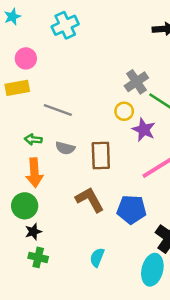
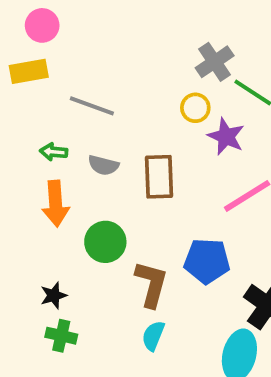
brown L-shape: (90, 200) -> (151, 284), moved, turned 44
green circle: (25, 206) -> (105, 242), moved

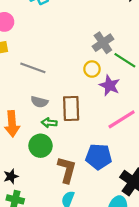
green arrow: (54, 152) -> (49, 123), moved

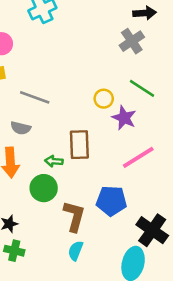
gray cross: (103, 43) -> (132, 41), moved
gray semicircle: (39, 102) -> (21, 128), moved

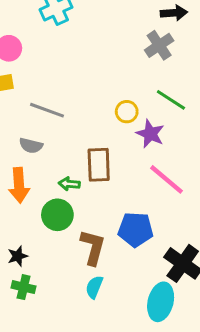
pink line: (138, 157) -> (166, 179), turned 72

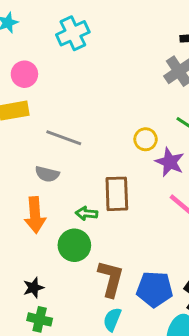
blue pentagon: (136, 230) -> (155, 289), moved

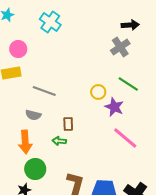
cyan cross: (73, 33) -> (50, 22), turned -30
brown rectangle: (117, 194) -> (68, 124), moved, size x0.6
green circle: (74, 245) -> (35, 169), moved

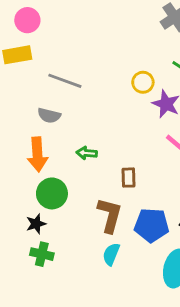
brown rectangle: (68, 124) -> (128, 178), moved

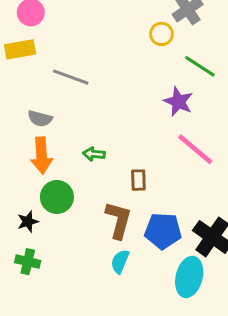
yellow circle: (143, 82) -> (161, 34), moved
gray semicircle: (49, 115) -> (40, 119), moved
black star: (36, 224) -> (28, 222), moved
green cross: (42, 254) -> (28, 262), moved

